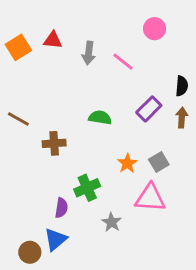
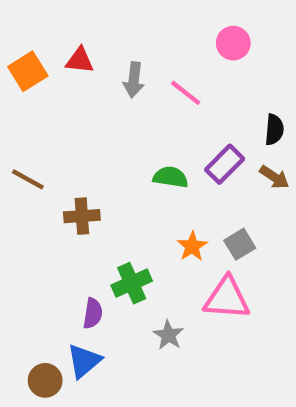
green semicircle: (100, 118) -> (171, 177), moved
brown arrow: (182, 118) -> (274, 177), turned 120

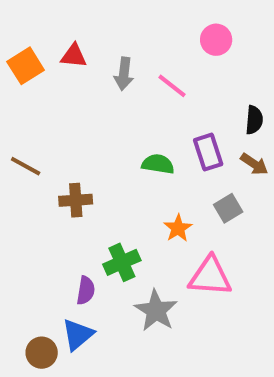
purple rectangle: (225, 164) -> (208, 152), turned -63
gray square: (240, 244) -> (228, 208), moved
gray star: (168, 335) -> (156, 310), size x1.5

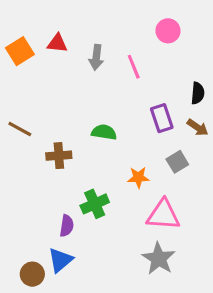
pink line: (172, 86) -> (134, 67), turned 30
green semicircle: (158, 164) -> (104, 132), moved
orange star: (178, 228) -> (138, 177), turned 30
gray star: (156, 310) -> (159, 259), moved

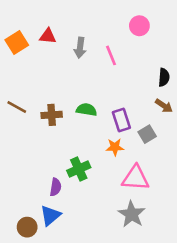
purple rectangle: (162, 118) -> (121, 120), moved
brown cross: (59, 156) -> (52, 115), moved

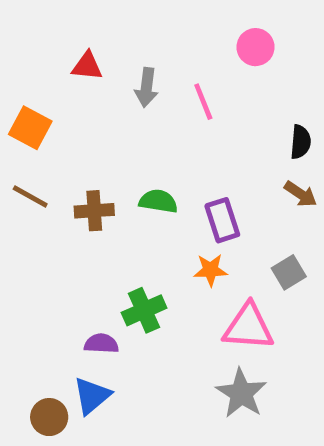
orange square: (17, 43) -> (30, 128), moved, turned -30
gray square: (147, 134) -> (289, 272), moved
purple semicircle: (55, 187) -> (101, 344), turned -96

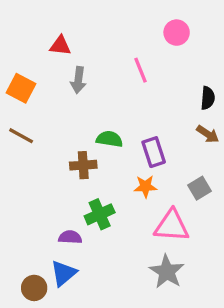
gray arrow: (146, 87) -> (78, 80), moved
brown cross: (94, 211) -> (83, 165), moved

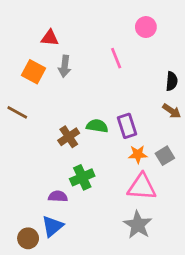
orange square: (21, 88) -> (33, 72), moved
green semicircle: (109, 139) -> (97, 126), moved
brown cross: (83, 165) -> (69, 137), turned -30
orange star: (145, 186) -> (138, 154), moved

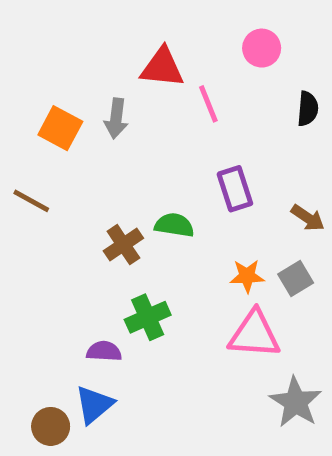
red triangle: (50, 38) -> (162, 67), moved, size x1.4
black semicircle: (172, 81) -> (308, 109), moved
brown arrow: (172, 111) -> (308, 218), moved
purple rectangle: (127, 126) -> (235, 189), moved
gray star: (138, 225) -> (296, 402), moved

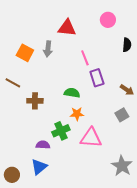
pink line: (208, 104) -> (85, 58), moved
brown cross: (123, 245) -> (35, 101), moved, turned 35
orange star: (247, 276) -> (77, 114), moved
pink triangle: (254, 334) -> (91, 138), moved
brown circle: (51, 426) -> (12, 175), moved

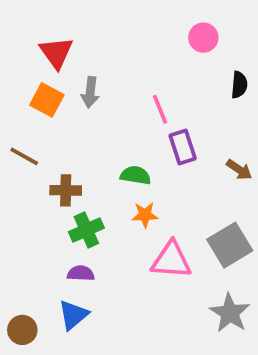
red triangle: (67, 28) -> (56, 53), moved, turned 48
gray square: (122, 115) -> (230, 245), moved, size x1.6
green cross: (61, 131) -> (86, 230), moved

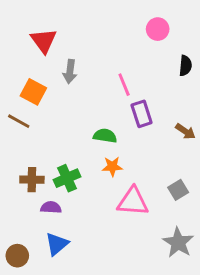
orange square: (47, 100) -> (33, 92), moved
brown cross: (66, 190) -> (32, 180), moved
gray square: (230, 245) -> (178, 190), size x0.6
purple semicircle: (81, 273) -> (51, 207), moved

